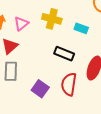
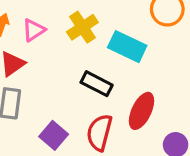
yellow cross: (52, 19) -> (82, 27), turned 36
cyan rectangle: (81, 28) -> (127, 47), size x1.6

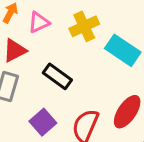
black rectangle: (97, 84) -> (57, 76), moved

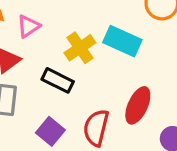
yellow cross: (84, 26) -> (80, 48), moved

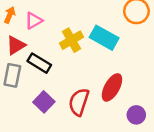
black rectangle: (58, 80) -> (39, 63), moved

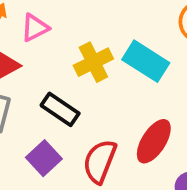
black rectangle: (39, 63) -> (60, 109), moved

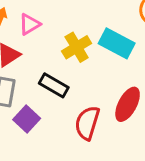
purple square: (44, 158) -> (27, 119), moved

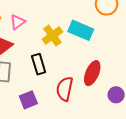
black rectangle: (54, 85) -> (39, 64), turned 48
purple square: (27, 119) -> (28, 100), moved, turned 30

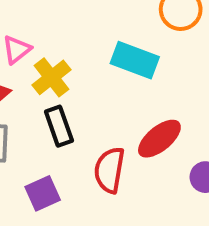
yellow cross: (52, 36) -> (51, 77), moved
red ellipse: (92, 73) -> (159, 139), turned 30

